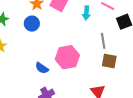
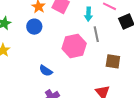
gray line: (103, 41) -> (96, 34), moved
pink hexagon: (67, 57) -> (74, 46), moved

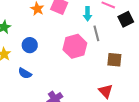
blue circle: (34, 27) -> (30, 45), moved
blue semicircle: (46, 71) -> (25, 73), moved

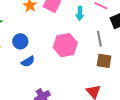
gray line: (96, 33) -> (99, 39), moved
blue semicircle: (25, 73) -> (28, 61), moved, turned -64

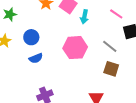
cyan arrow: (80, 13) -> (84, 17), moved
gray line: (99, 39) -> (110, 46), turned -49

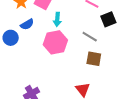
cyan arrow: (84, 17) -> (57, 19), moved
blue semicircle: (36, 58) -> (27, 24), moved

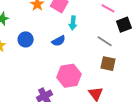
blue semicircle: (27, 24) -> (59, 41), moved
pink hexagon: (55, 42) -> (69, 76), moved

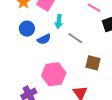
blue circle: (26, 39) -> (27, 29), moved
gray line: (105, 41) -> (75, 38), moved

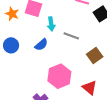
blue circle: (27, 29) -> (11, 45), moved
brown square: (93, 63) -> (95, 55), turned -35

